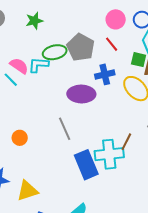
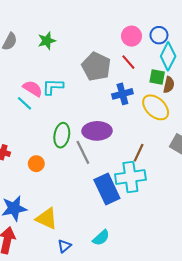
green ellipse: (55, 52) -> (62, 135), moved, turned -65
purple ellipse: (81, 94) -> (97, 131), moved
brown line: (126, 142) -> (139, 153), moved
yellow triangle: (27, 191) -> (47, 219), turned 45

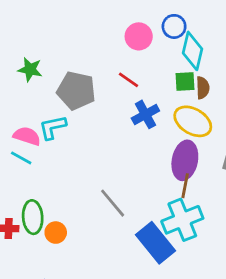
green star: (47, 41) -> (30, 69), turned -30
red line: (128, 62) -> (129, 80), moved
gray pentagon: (96, 67) -> (76, 91), moved
purple ellipse: (97, 131) -> (185, 160), moved, turned -64
green ellipse: (62, 135) -> (33, 217), moved

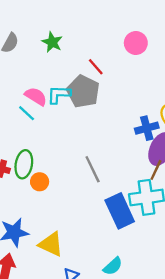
pink circle: (139, 36) -> (136, 43), moved
red line: (129, 80) -> (96, 67), moved
gray pentagon: (76, 91) -> (83, 91), moved
blue cross: (145, 114) -> (147, 128), moved

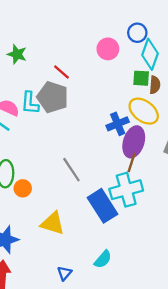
pink circle: (136, 43) -> (108, 49), moved
cyan L-shape: (59, 94) -> (30, 103), turned -80
yellow triangle: (51, 244) -> (53, 223), moved

